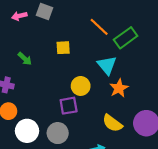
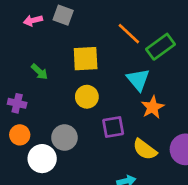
yellow square: (63, 48) -> (86, 59), size x1.5
yellow circle: (81, 86) -> (87, 97), moved
purple square: (69, 106) -> (113, 127), moved
gray circle: (58, 133) -> (64, 138), moved

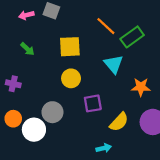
green arrow: (39, 72) -> (27, 49), moved
orange star: (153, 107) -> (141, 87), moved, turned 30
orange circle: (20, 135) -> (13, 119), moved
yellow semicircle: (145, 149) -> (119, 122), turned -84

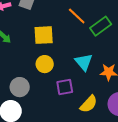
cyan triangle: (114, 64) -> (84, 62), moved
gray circle: (52, 112) -> (20, 87), moved

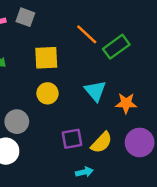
purple square: (65, 87) -> (72, 139), moved

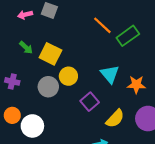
yellow square: (46, 58) -> (50, 54), moved, turned 30
gray circle: (17, 122) -> (48, 87), moved
purple square: (72, 139) -> (90, 102), moved, turned -30

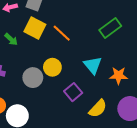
orange line: (102, 25) -> (62, 33), moved
yellow square: (50, 54) -> (35, 28), moved

